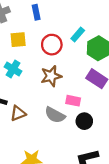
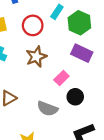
pink rectangle: (73, 101) -> (61, 78), turned -48
gray semicircle: (55, 115) -> (47, 109), moved

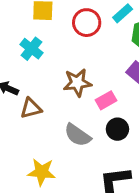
brown star: (36, 57) -> (77, 83), moved

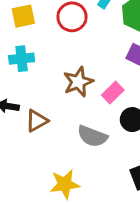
cyan cross: (31, 49) -> (22, 59), turned -30

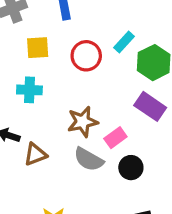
gray semicircle: (92, 136) -> (89, 159), moved

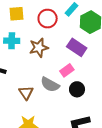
purple rectangle: (150, 106) -> (77, 47), moved
brown star: (83, 122) -> (39, 48), moved
brown triangle: (35, 154) -> (26, 93), moved, turned -42

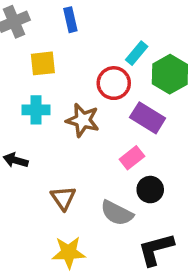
red circle: (48, 19) -> (114, 83), moved
brown star: (39, 48) -> (83, 120), turned 30
gray semicircle: (50, 84) -> (117, 213), moved

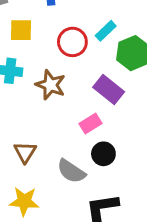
red circle: (114, 83) -> (72, 42), moved

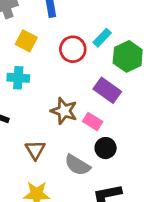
yellow square: (21, 30) -> (26, 41), turned 30
brown star: (51, 85) -> (64, 111), moved
pink rectangle: (91, 123) -> (93, 121), turned 66

